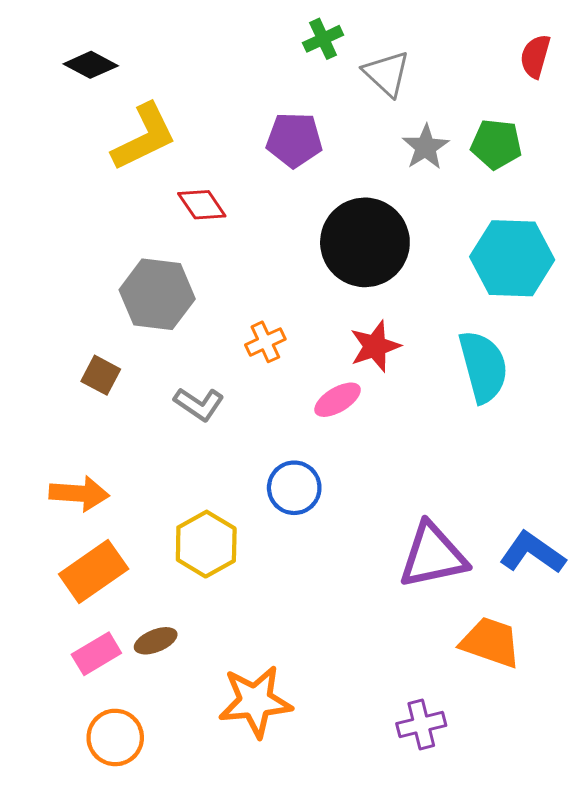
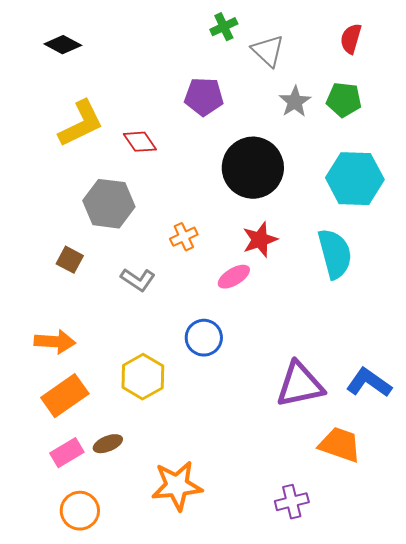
red semicircle: (535, 56) -> (351, 39), moved
yellow L-shape: (144, 137) -> (81, 124), moved

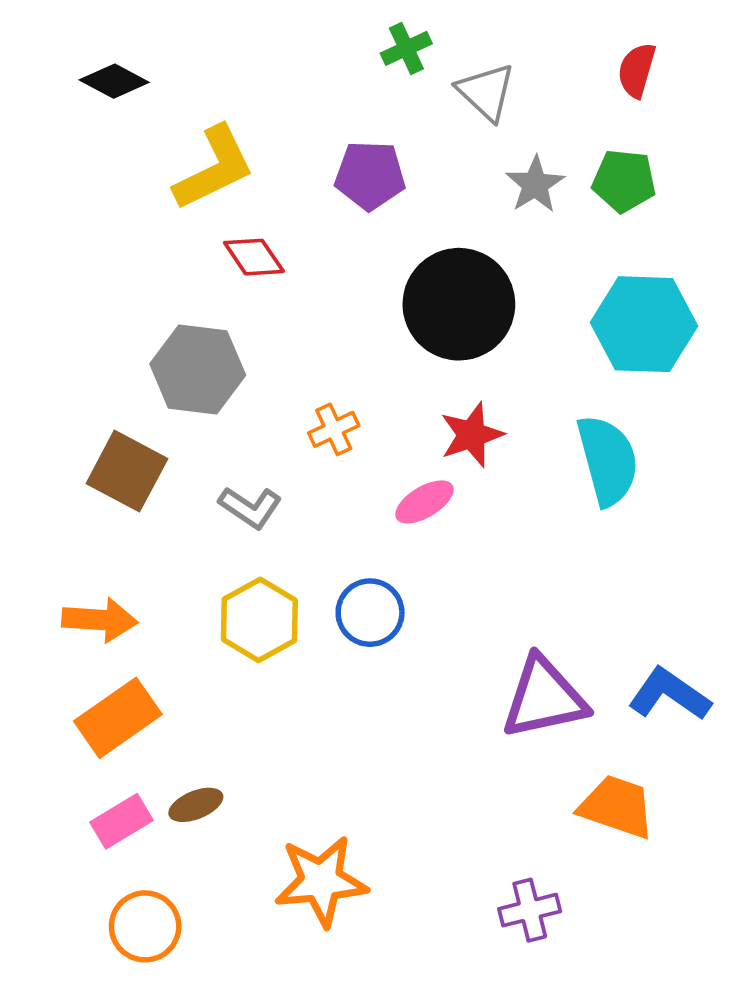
yellow L-shape: (81, 124) -> (214, 168), moved
brown square: (70, 260) -> (127, 471), size x1.6
yellow hexagon: (143, 377) -> (259, 620), moved

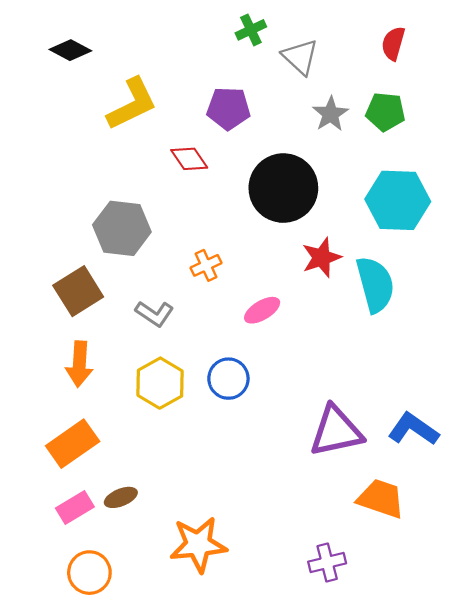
red diamond: (254, 257) -> (189, 159), moved
red star: (472, 435) -> (321, 258), moved
brown square: (127, 471) -> (78, 291), turned 30
orange arrow: (100, 620) -> (79, 364), moved, turned 90

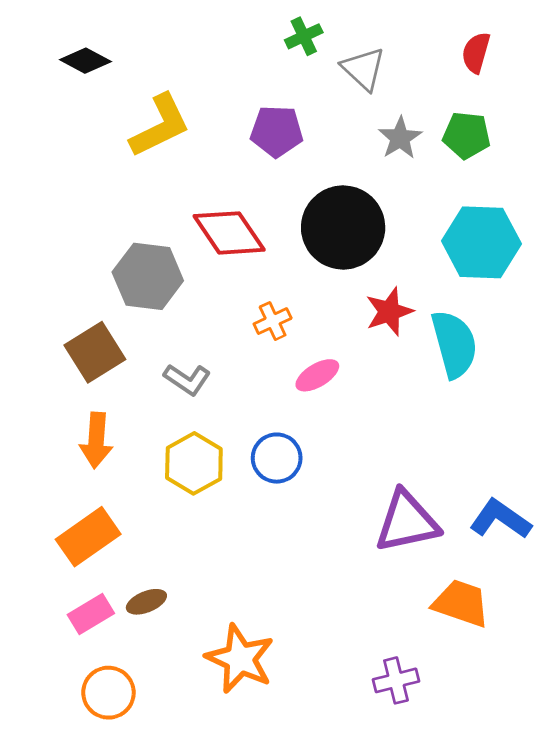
red diamond: (189, 159) -> (229, 233), moved, size x1.6
orange cross: (206, 265) -> (273, 321), moved
orange star: (198, 545) -> (240, 659), turned 30

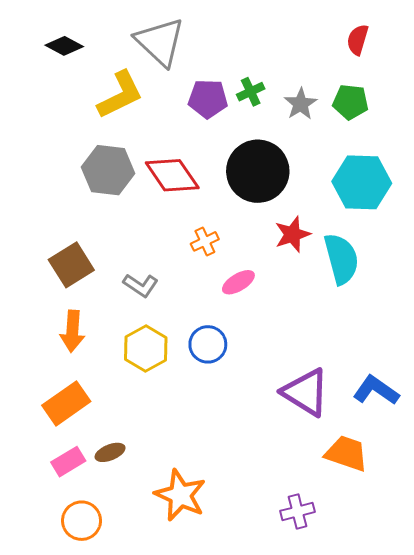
green cross: (304, 36) -> (251, 92), moved
gray triangle: (363, 69) -> (160, 42), moved, size x1.5
gray hexagon: (148, 276) -> (108, 170), moved
purple triangle: (407, 522) -> (306, 392), turned 44

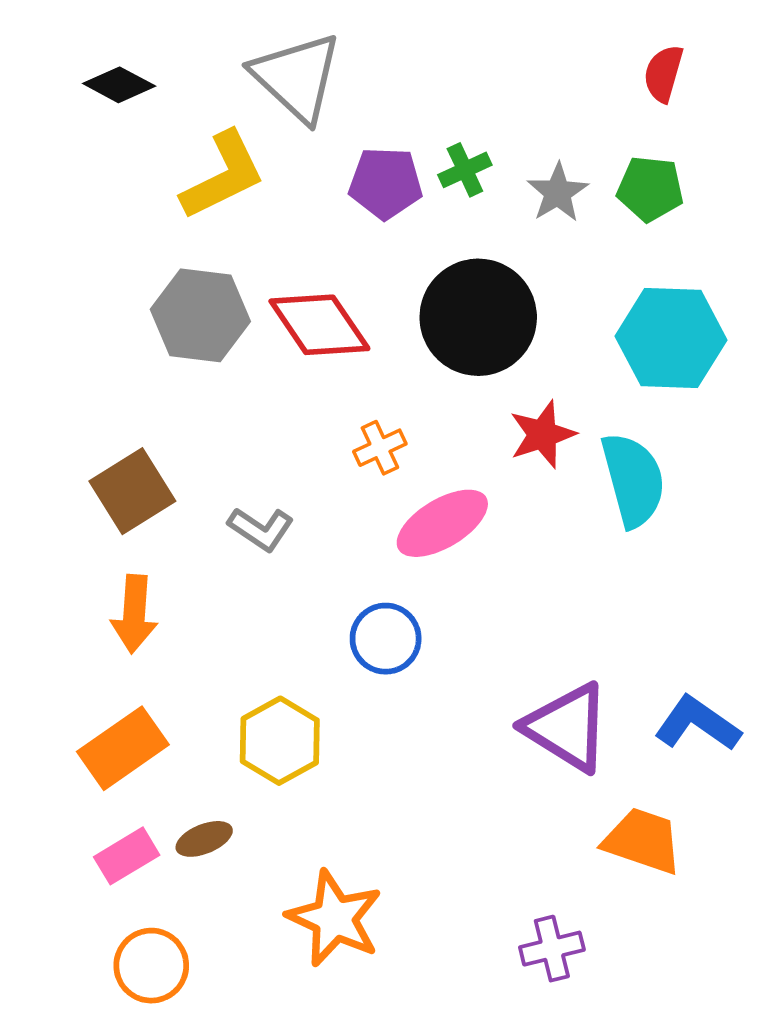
pink ellipse: (238, 282) -> (442, 523), size x1.5
yellow hexagon: (146, 348) -> (280, 741), moved

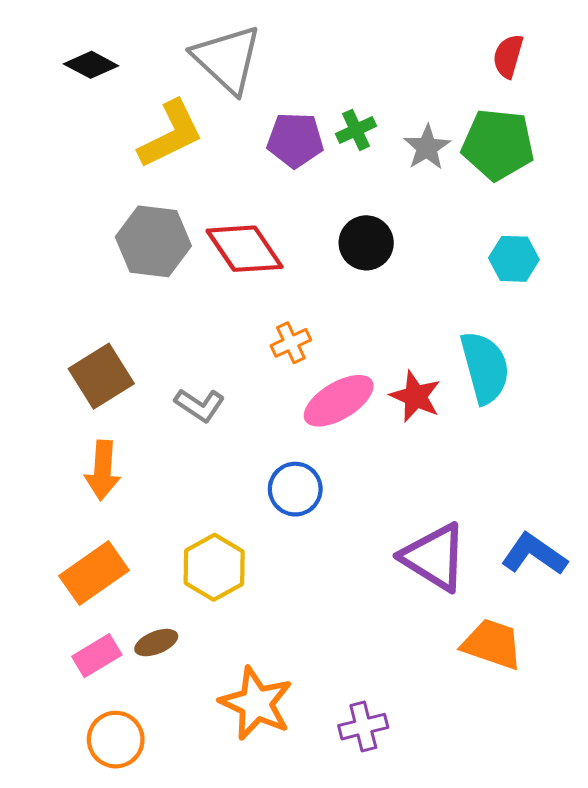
green pentagon: (650, 189) -> (498, 144), size x1.4
black circle: (478, 317) -> (366, 243), size x0.6
cyan hexagon: (671, 338) -> (514, 259), size x0.6
red star: (542, 434) -> (415, 396), moved, turned -30
purple cross: (552, 949) -> (363, 727), moved

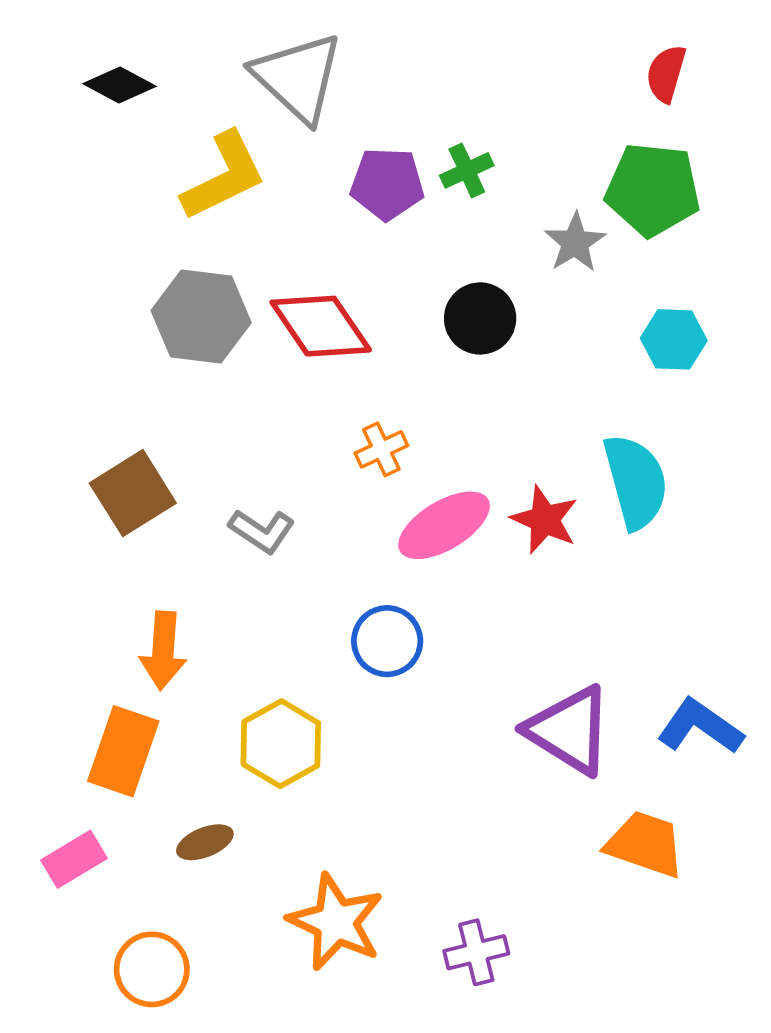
gray star: (427, 147) -> (575, 243), moved
orange arrow: (103, 470) -> (163, 651), moved
orange rectangle: (94, 573) -> (123, 751), turned -36
pink rectangle: (97, 656) -> (74, 859), moved

